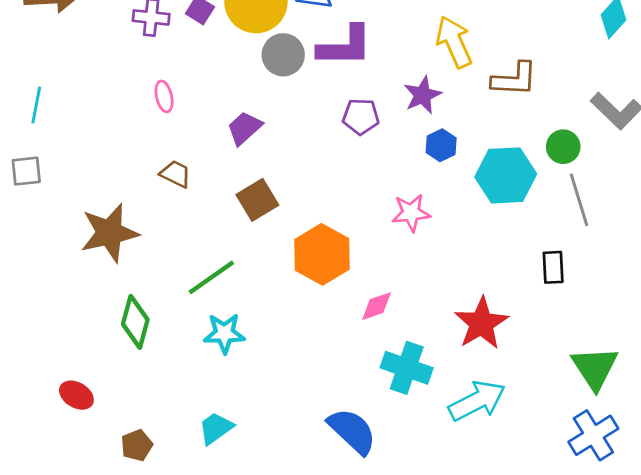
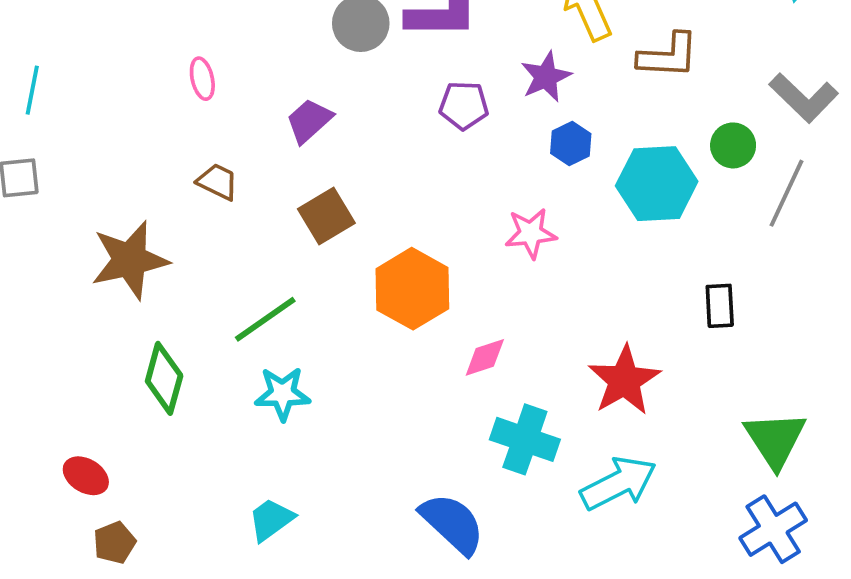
gray line: (579, 200) -> (786, 193), moved, turned 42
brown pentagon: (137, 445) -> (114, 543), moved

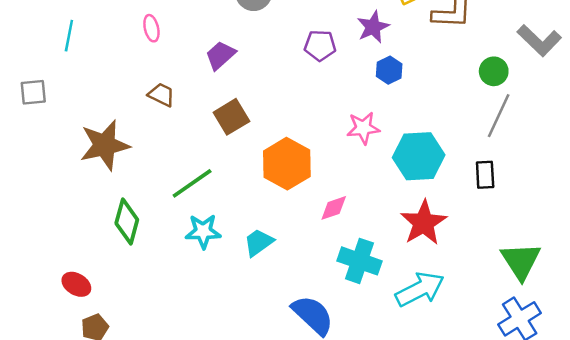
cyan line: (32, 90) -> (69, 36), moved
cyan hexagon: (657, 184) -> (419, 156), moved
gray line: (786, 193) -> (499, 116), moved
cyan trapezoid: (271, 520) -> (259, 242), moved

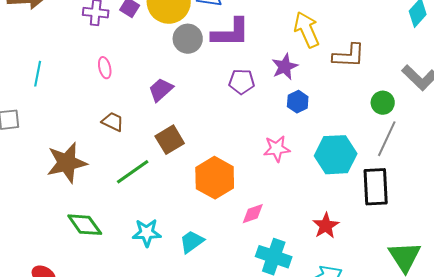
cyan hexagon: (419, 156) -> (336, 155), moved
black rectangle: (485, 175) -> (376, 187), size x1.6
green line: (192, 183) -> (133, 172), moved
green diamond: (127, 222) -> (85, 225), turned -51
red star: (424, 223) -> (326, 226), size x0.7

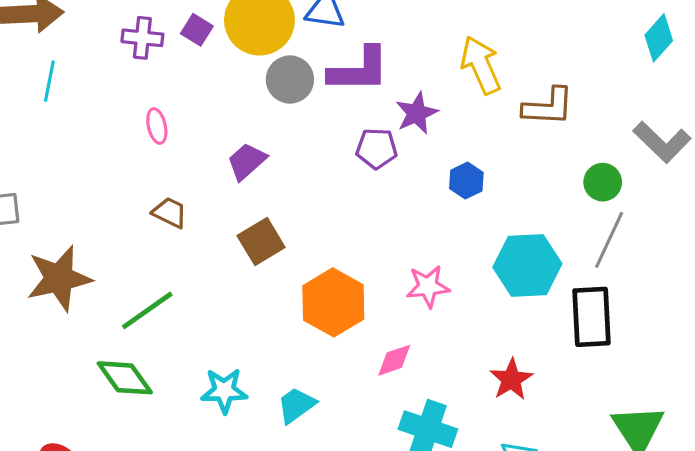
purple star: (285, 67) -> (417, 113), moved
cyan line: (38, 74) -> (49, 81), moved
pink star: (277, 149) -> (428, 286), moved
brown star: (67, 163) -> (59, 278), moved
green line: (133, 172) -> (147, 310), moved

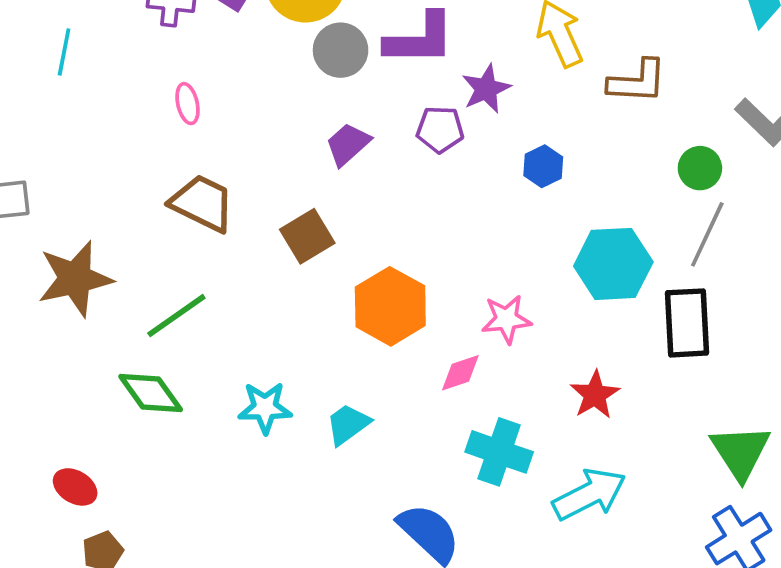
purple trapezoid: (247, 161) -> (348, 144), moved
brown trapezoid: (170, 213) -> (202, 203), size x1.6
pink star: (428, 286) -> (506, 319), moved

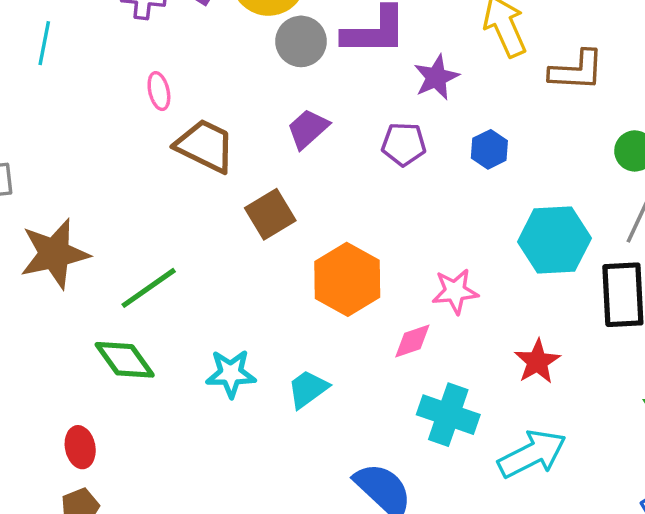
purple pentagon: (440, 129) -> (404, 144), moved
brown trapezoid: (202, 203) -> (205, 146), moved
red ellipse: (75, 487) -> (80, 447), moved, turned 48

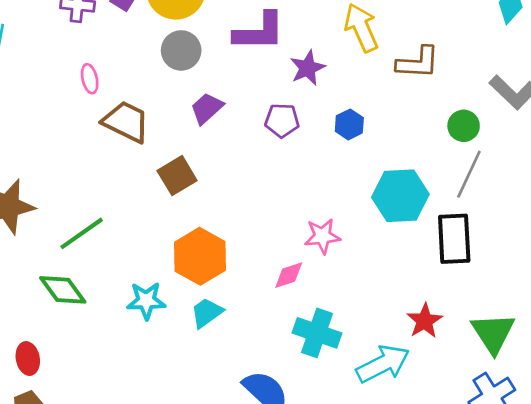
gray circle: (301, 41) -> (181, 50), moved
orange hexagon: (347, 279) -> (200, 256), moved
red star: (537, 362) -> (425, 321), moved

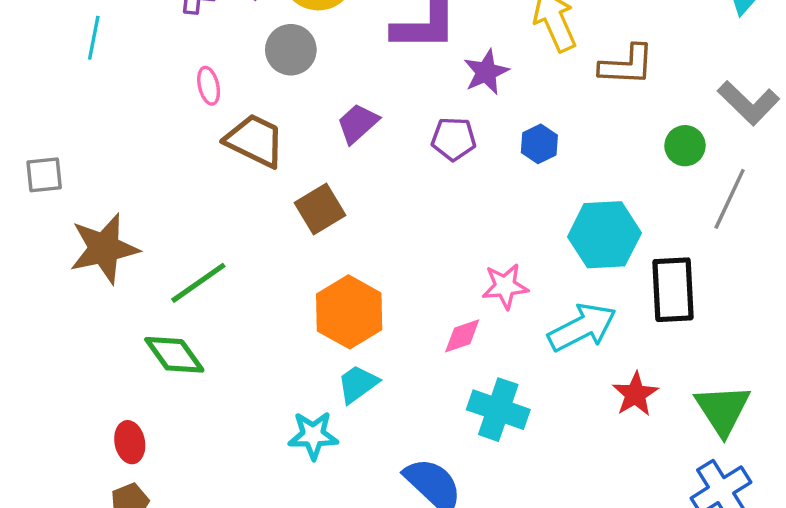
gray circle: (181, 50) -> (291, 50), moved
gray line: (469, 174) -> (730, 199), moved
cyan star: (146, 301) -> (313, 435), moved
cyan arrow: (383, 364) -> (582, 327), moved

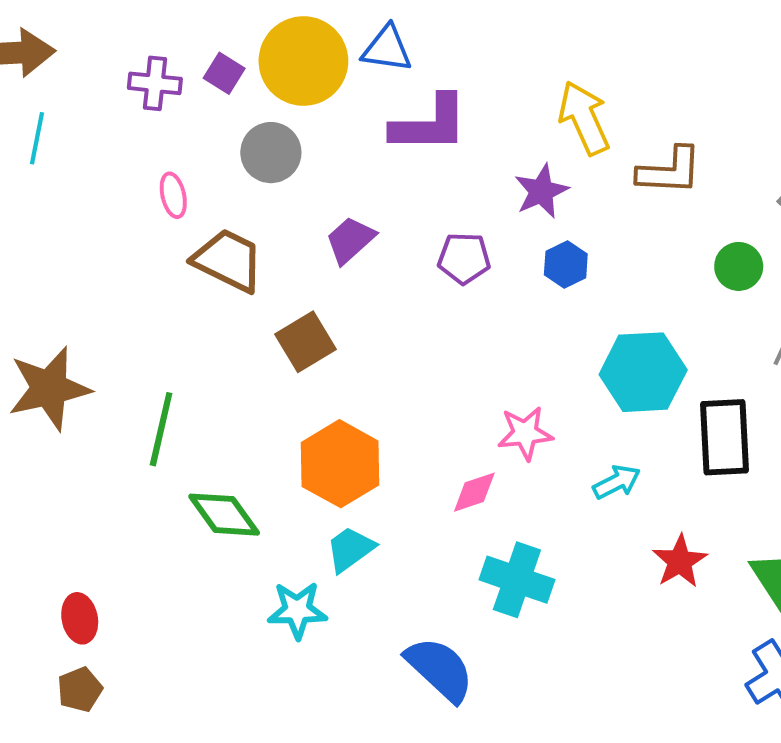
purple star: (486, 72) -> (541, 191), moved
green line: (198, 283) -> (161, 429), turned -42
cyan arrow: (582, 327) -> (617, 482), size x0.6
green diamond: (174, 355) -> (224, 515), moved

